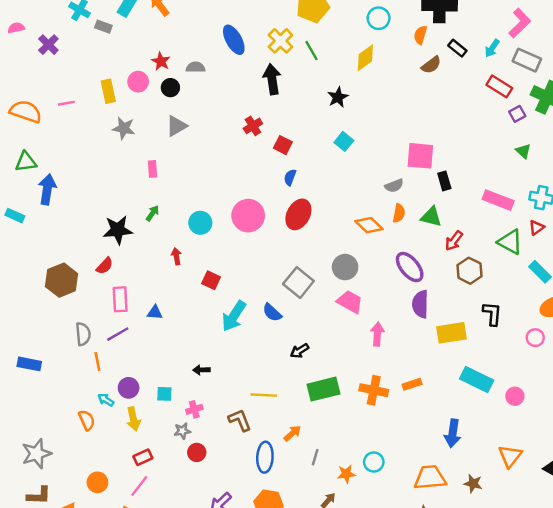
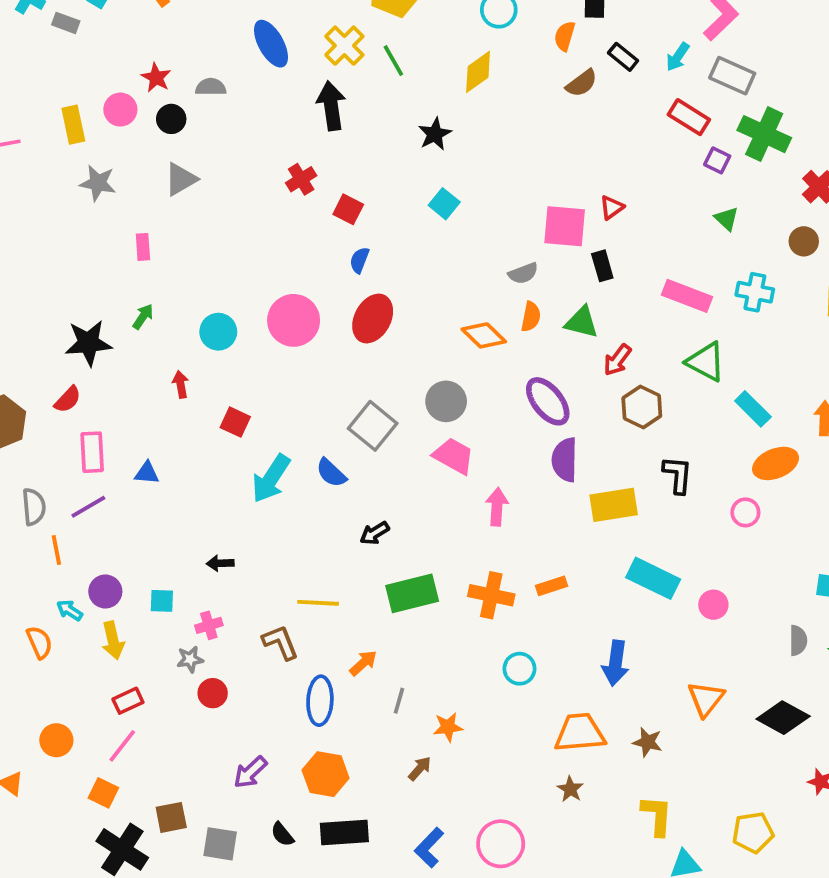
purple square: (517, 114) -> (717, 160), turned -35
red triangle: (536, 228) -> (612, 207), moved
cyan circle: (374, 462) -> (519, 669), moved

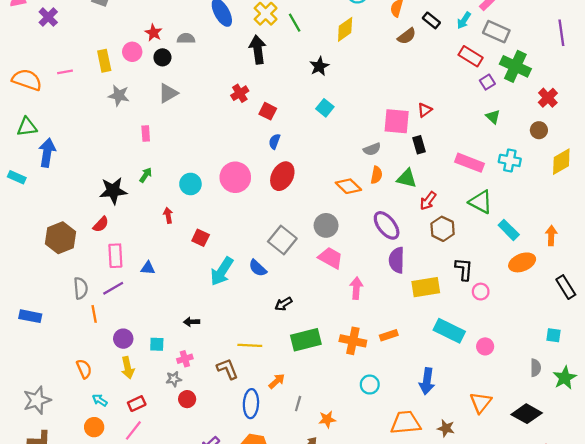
purple square: (717, 160) -> (487, 82), turned 32
pink circle: (745, 512) -> (481, 292), moved
cyan arrow: (70, 610) -> (100, 400), moved

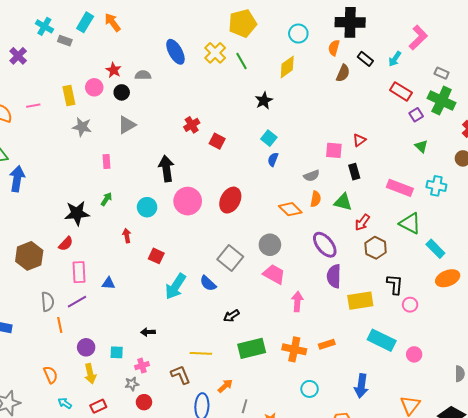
gray rectangle: (496, 32) -> (442, 73), moved, size x0.6
brown semicircle: (407, 36) -> (343, 73), turned -30
black arrow: (258, 50) -> (166, 169), moved
pink square: (397, 121) -> (334, 150), size x0.7
blue semicircle: (274, 141) -> (273, 159), moved

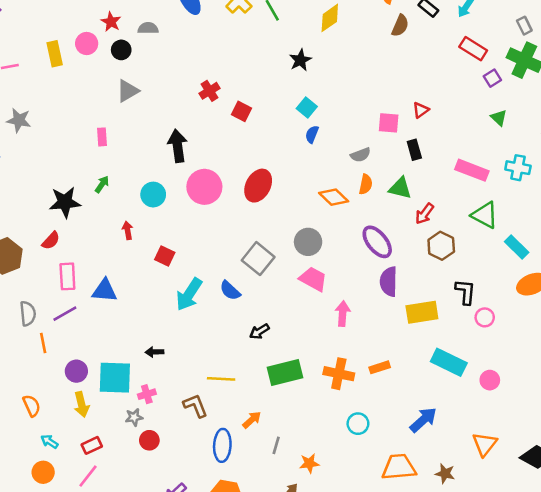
gray rectangle: (442, 73) -> (524, 26), turned 40
gray star: (82, 127) -> (19, 120), moved
blue triangle: (108, 283) -> (105, 291), size x1.5
cyan square: (117, 352) -> (115, 378), size x2.0
blue arrow: (361, 386) -> (423, 420), turned -140

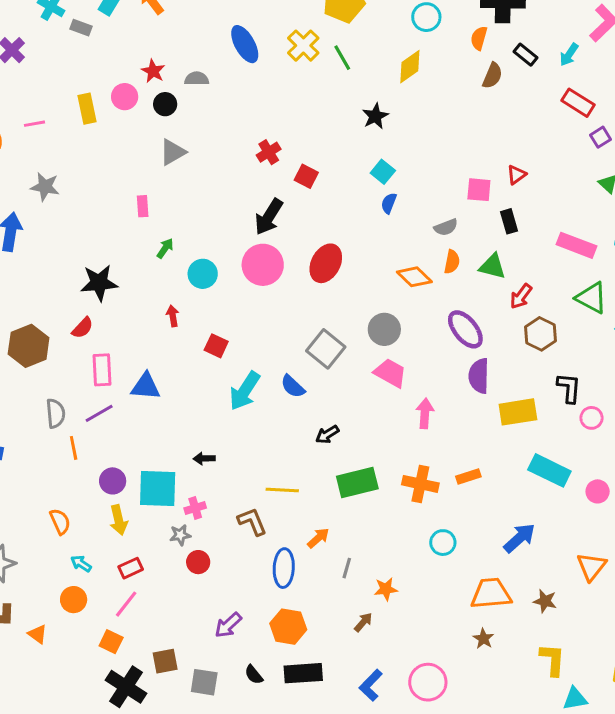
black arrow: (178, 146) -> (269, 217), moved, turned -140
green arrow: (102, 184) -> (165, 248), moved

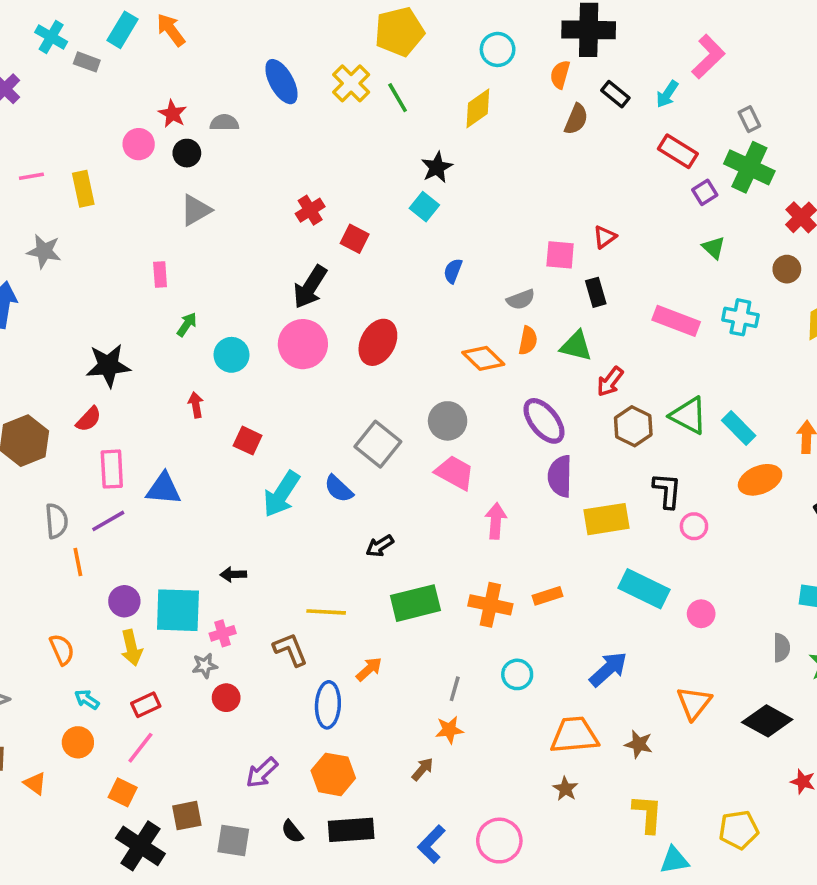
yellow rectangle: (87, 109) -> (83, 189), moved
cyan square: (383, 172) -> (424, 207), moved
green triangle: (592, 298) -> (689, 416), moved
gray line: (347, 568) -> (455, 689), moved

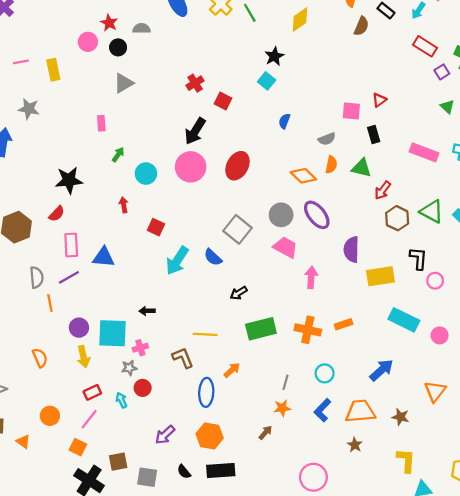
purple ellipse: (544, 421) -> (317, 215), moved
cyan arrow: (87, 699) -> (121, 400), moved, turned 32
blue L-shape: (431, 844) -> (322, 410), moved

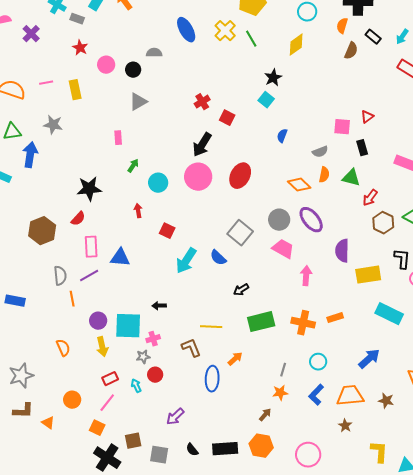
red star: (109, 23) -> (80, 48), moved
orange hexagon: (210, 436) -> (261, 446), moved
yellow L-shape: (406, 460) -> (379, 452), moved

